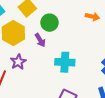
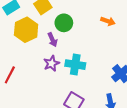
purple star: (18, 62) -> (51, 63), moved

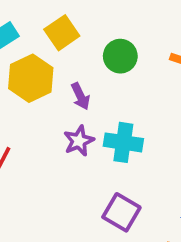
green circle: (64, 23) -> (120, 56), moved

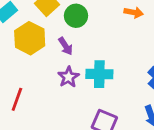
green circle: (120, 56) -> (76, 16), moved

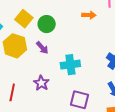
purple star: (68, 77) -> (41, 83), moved

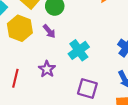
cyan cross: (70, 65) -> (79, 50), turned -30

